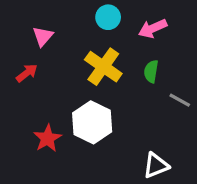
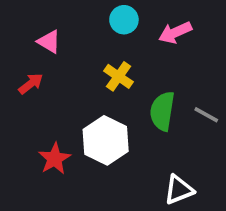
pink triangle: (43, 36) -> (49, 42), turned -40
yellow cross: (103, 67) -> (118, 76), size x0.7
green semicircle: (151, 71) -> (162, 111), moved, size x1.5

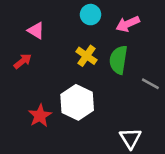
green semicircle: (162, 111) -> (118, 60), moved
white triangle: (179, 190) -> (130, 138), turned -40

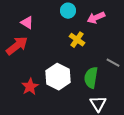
yellow cross: (86, 56) -> (77, 40), moved
green semicircle: (118, 60) -> (91, 78), moved
red arrow: (23, 61) -> (17, 46), size x1.6

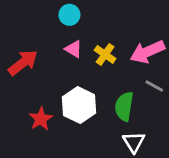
cyan circle: (68, 11) -> (69, 15), moved
pink arrow: (96, 18) -> (147, 52), moved, size x1.4
pink triangle: (27, 23) -> (74, 49), moved

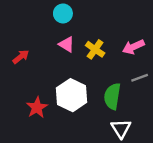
pink arrow: (147, 52) -> (133, 47), size x0.7
red arrow: (23, 63) -> (21, 57), size x0.6
gray line: (154, 86) -> (140, 78), turned -49

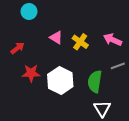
cyan circle: (63, 13) -> (29, 11), moved
pink arrow: (133, 47) -> (113, 40), turned 48
red star: (37, 107) -> (31, 73), moved, turned 30

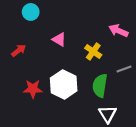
pink arrow: (113, 40) -> (119, 31), moved
yellow cross: (80, 42) -> (93, 52), moved
red star: (31, 73) -> (33, 89), moved

